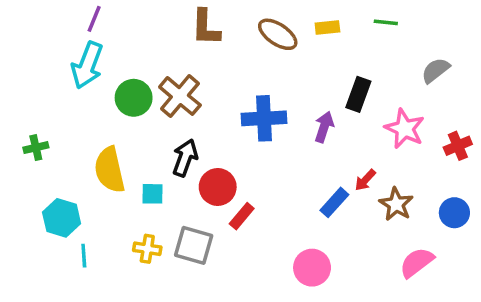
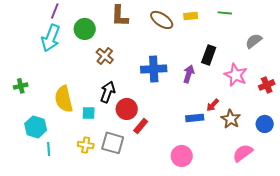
brown cross: (180, 96) -> (105, 56), size x0.7
green circle: (134, 98) -> (85, 29), moved
blue rectangle: (334, 202) -> (195, 118), turned 42

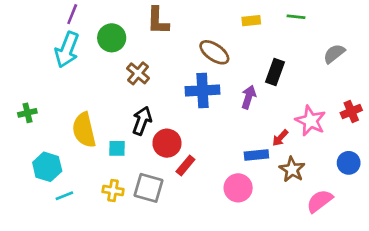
brown ellipse: (162, 20) -> (214, 52), moved
pink star: (236, 75) -> (310, 121), moved
brown star: (231, 119) -> (292, 169), moved
cyan line: (49, 149) -> (64, 196), turned 72
pink circle: (182, 156) -> (238, 188), moved

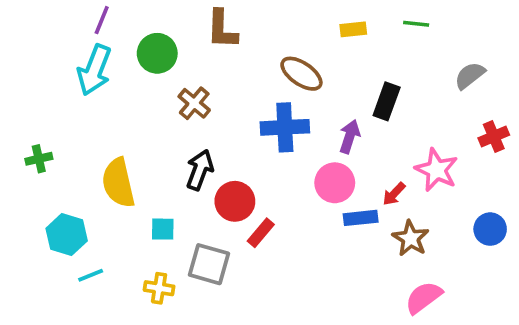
red cross: (351, 112) -> (494, 137), moved
cyan square: (117, 148) -> (163, 229), moved
pink circle: (238, 188) -> (335, 183), moved
yellow cross: (113, 191) -> (159, 288), moved
pink semicircle: (320, 201) -> (424, 297), moved

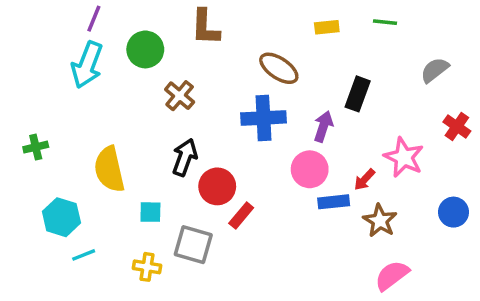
red cross: (494, 137) -> (457, 126), turned -32

